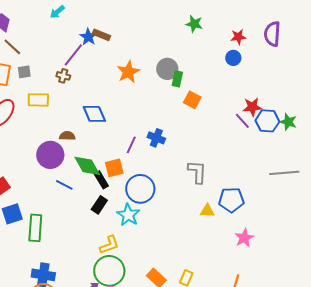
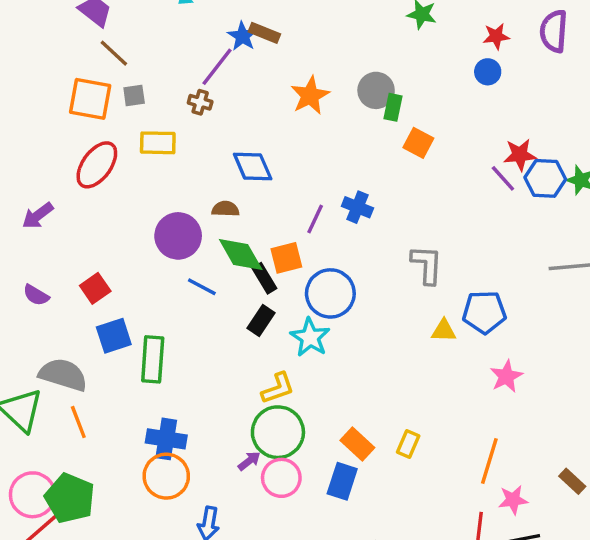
brown semicircle: (67, 136) -> (225, 209), moved

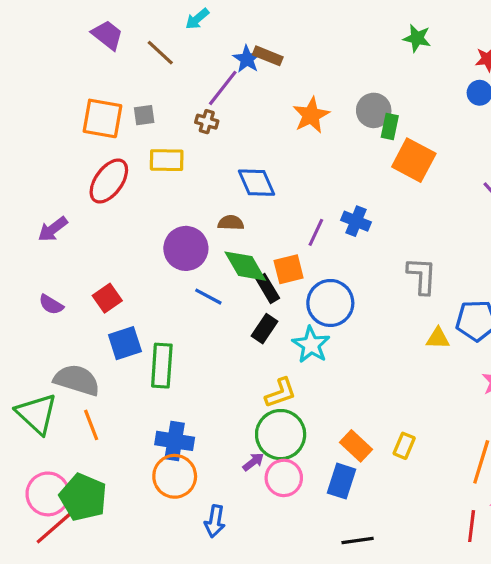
brown line: (114, 53) -> (160, 53), moved
orange square: (418, 143) -> (414, 160), size x1.5

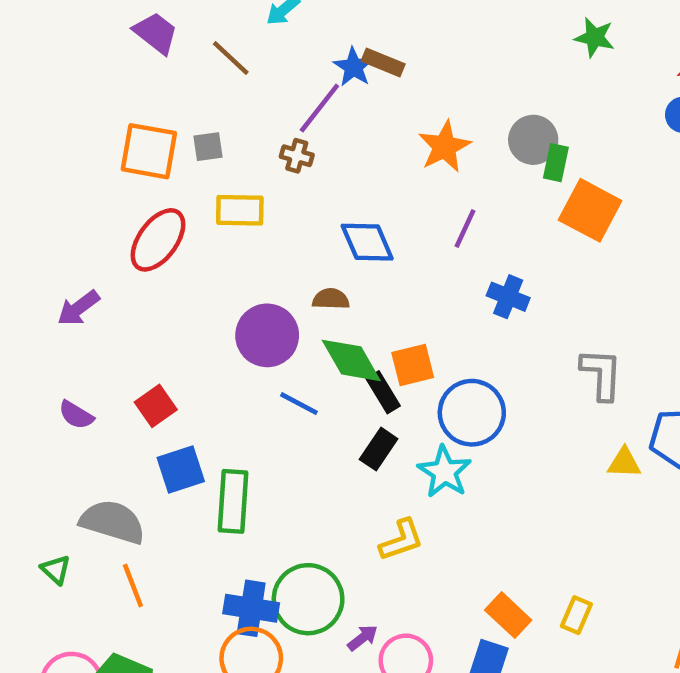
purple line: (316, 232) -> (465, 229), moved
green triangle: (37, 414) -> (56, 570), size x0.5
green circle: (281, 435) -> (308, 599), moved

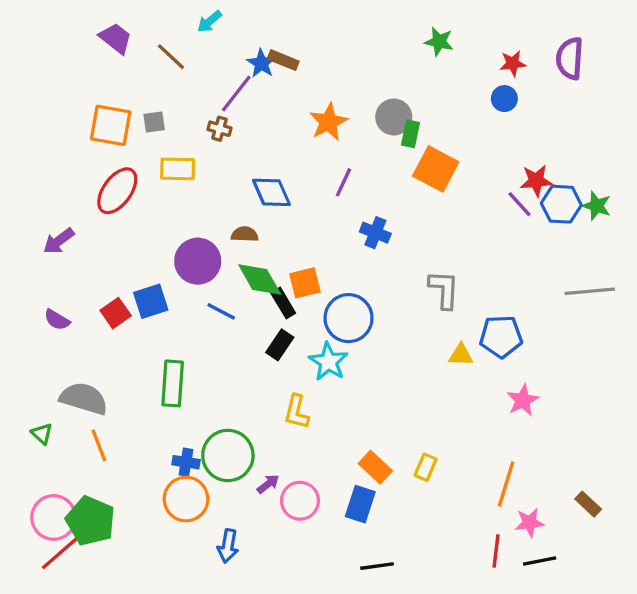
blue square: (181, 470) -> (151, 301), moved
yellow L-shape: (401, 540) -> (297, 412), turned 123
blue cross: (251, 608) -> (186, 462), size x0.7

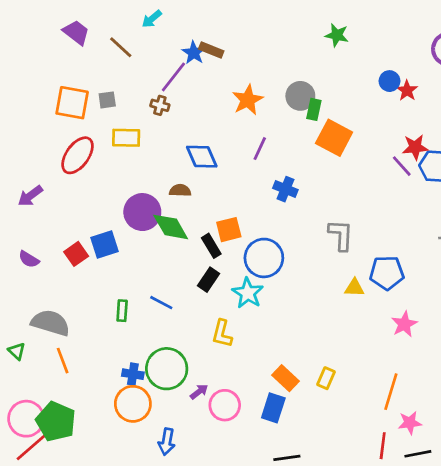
red star: (513, 63) -> (407, 90), moved, turned -30
green diamond: (260, 280) -> (171, 227), moved
blue line: (221, 311) -> (161, 303), moved
green rectangle: (173, 383) -> (122, 311), size x0.6

